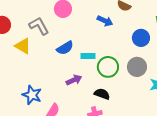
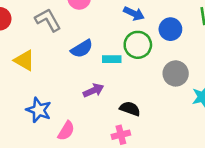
blue circle: (141, 38) -> (170, 29), moved
yellow triangle: (23, 46) -> (24, 60), moved
green circle: (108, 67) -> (138, 45), moved

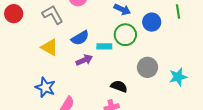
yellow triangle: (24, 60) -> (50, 47), moved
gray circle: (176, 73) -> (147, 67), moved
purple arrow: (94, 90) -> (84, 60), moved

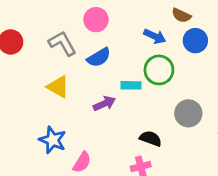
blue circle: (152, 22) -> (195, 41), moved
blue semicircle: (80, 38) -> (99, 57), moved

